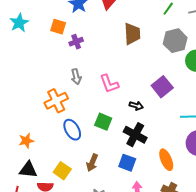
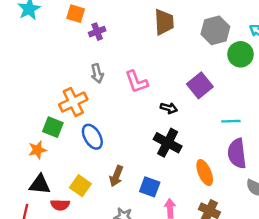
green square: (103, 122) -> (53, 127), moved
blue square: (127, 163) -> (150, 187), moved

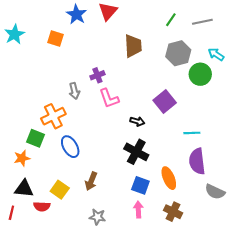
purple cross: (97, 32) -> (97, 75), moved
blue square: (150, 187) -> (140, 185), moved

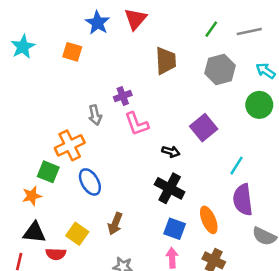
green circle: (200, 74) -> (259, 105), moved
cyan line: (192, 133) -> (237, 166), turned -56

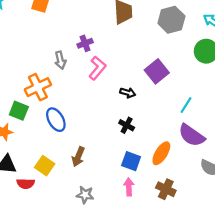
pink L-shape: (137, 124) -> (97, 68), turned -120
black cross: (170, 188) -> (127, 125), size x0.6
purple semicircle: (243, 200) -> (192, 135), turned -48
orange ellipse: (209, 220) -> (161, 153), turned 55

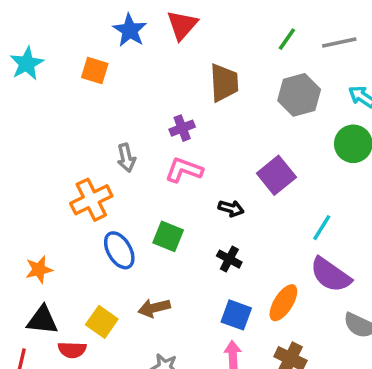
purple cross: (85, 43) -> (182, 128), moved
pink L-shape: (97, 68) -> (184, 170), turned -110
green square: (19, 111) -> (168, 236), moved
brown arrow: (78, 157) -> (154, 308), turned 54

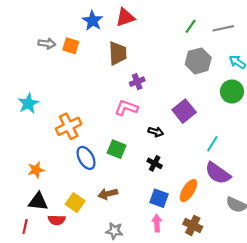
red triangle: (182, 25) -> (125, 17), turned 30
cyan star: (27, 63) -> (28, 103), moved
brown trapezoid: (224, 83) -> (118, 53), moved
purple cross: (182, 128) -> (137, 82), moved
gray arrow: (126, 158) -> (47, 44), moved, turned -70

